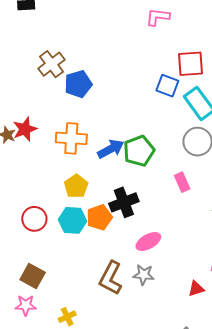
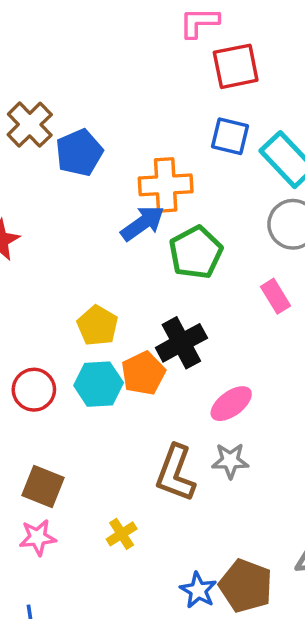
red square: (191, 64) -> (236, 66), moved
orange cross: (71, 138) -> (166, 185), moved
blue arrow: (111, 149) -> (143, 223), moved
yellow cross: (67, 317) -> (122, 534), moved

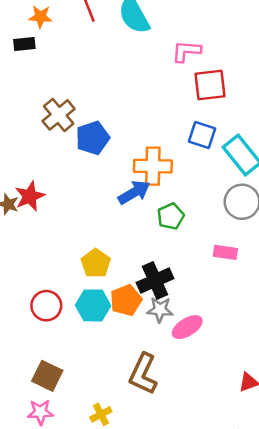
green pentagon: (196, 252) -> (171, 216), size x0.7
pink rectangle: (275, 296) -> (225, 252), turned -55
gray star: (230, 461) -> (160, 310), moved

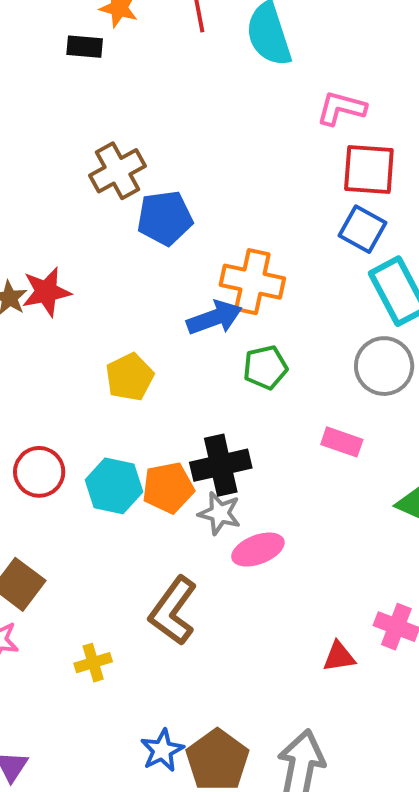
blue square: (202, 135) -> (363, 229), moved
yellow pentagon: (96, 263) -> (130, 377), moved

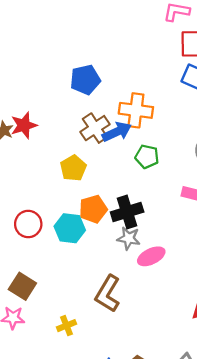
brown cross: (118, 171) -> (95, 128), moved
green pentagon: (265, 367) -> (147, 157), turned 30
orange pentagon: (168, 488) -> (93, 209), moved

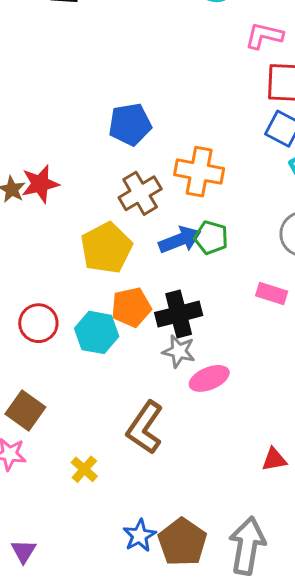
blue arrow: (117, 132) -> (180, 240), moved
yellow pentagon: (73, 168) -> (106, 248), size x1.4
yellow cross: (66, 326) -> (84, 469), turned -30

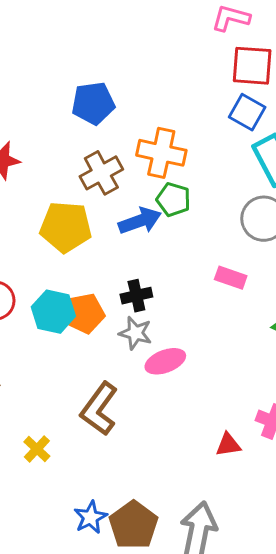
green pentagon: (211, 238) -> (173, 199), moved
yellow pentagon: (106, 248) -> (66, 227), turned 30
orange pentagon: (131, 307) -> (84, 313), moved
black cross: (179, 314) -> (136, 296), size x0.7

